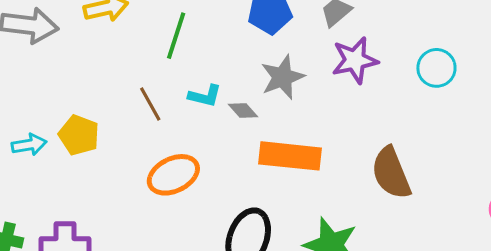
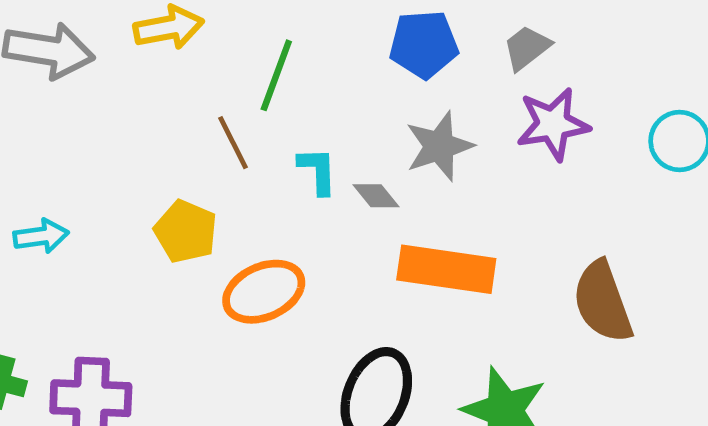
cyan L-shape: (205, 96) -> (318, 171), turned -108
brown line: (150, 104) -> (233, 143), moved
yellow pentagon: (79, 135) -> (186, 231), moved

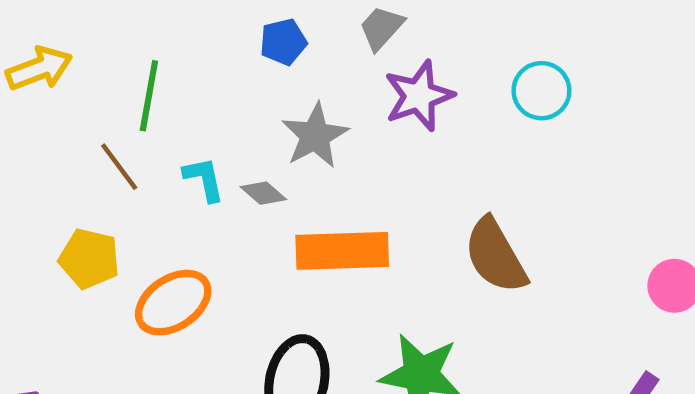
blue pentagon: (424, 44) -> (283, 42), size x0.7

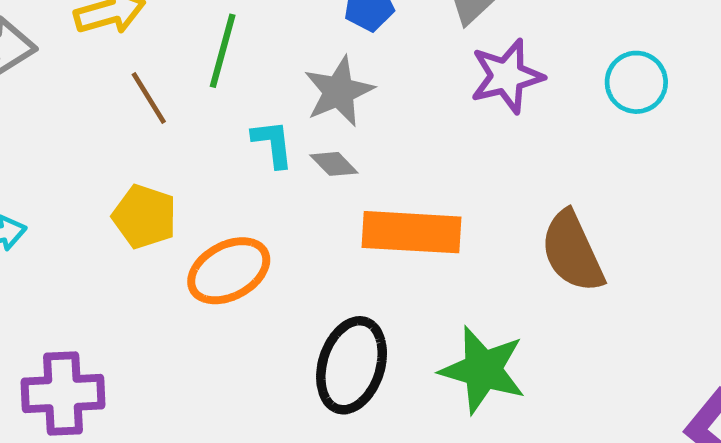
gray star: (315, 136) -> (339, 91), moved
brown line: (119, 167) -> (149, 98), moved

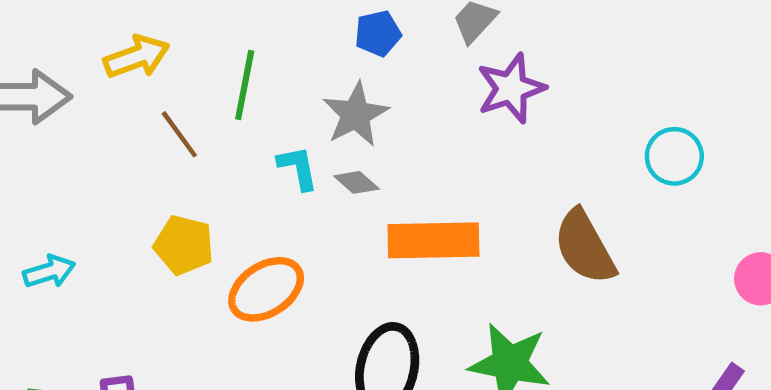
cyan circle: (636, 82) -> (674, 156), moved

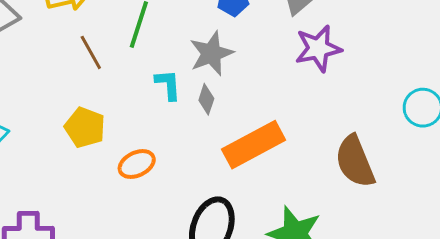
gray diamond: (356, 182) -> (206, 99), turned 60
orange rectangle: (433, 240) -> (254, 145), turned -34
orange ellipse: (266, 289) -> (137, 164), size x0.7

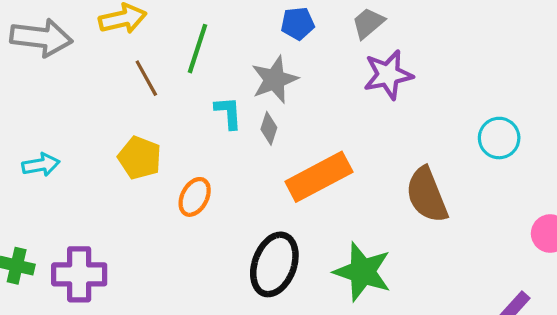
orange ellipse: (137, 164) -> (195, 197), turned -36

